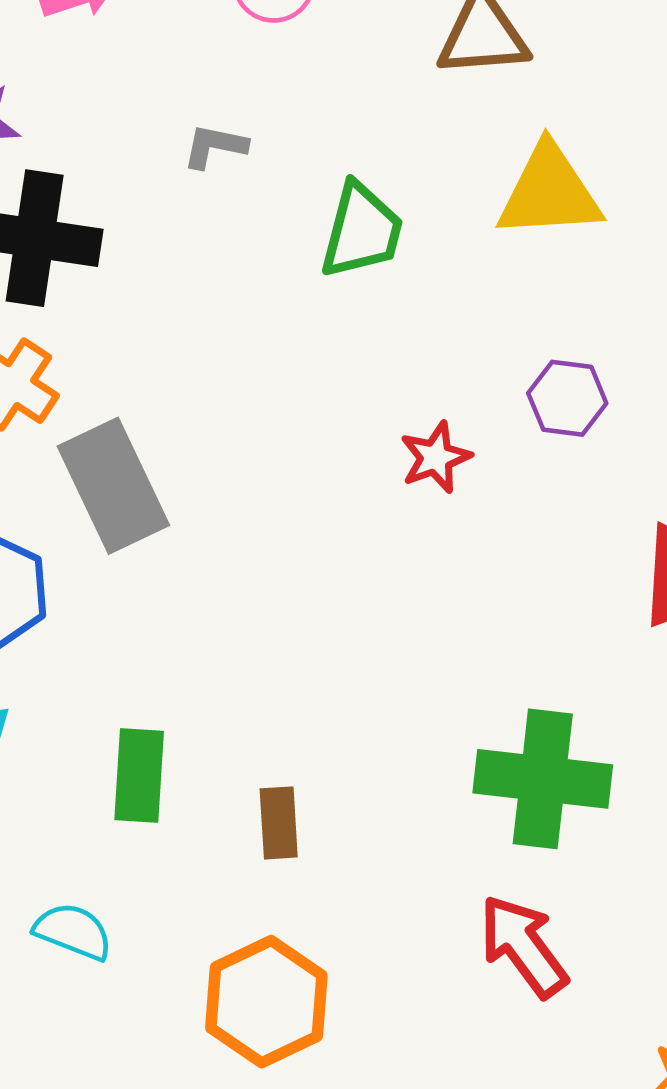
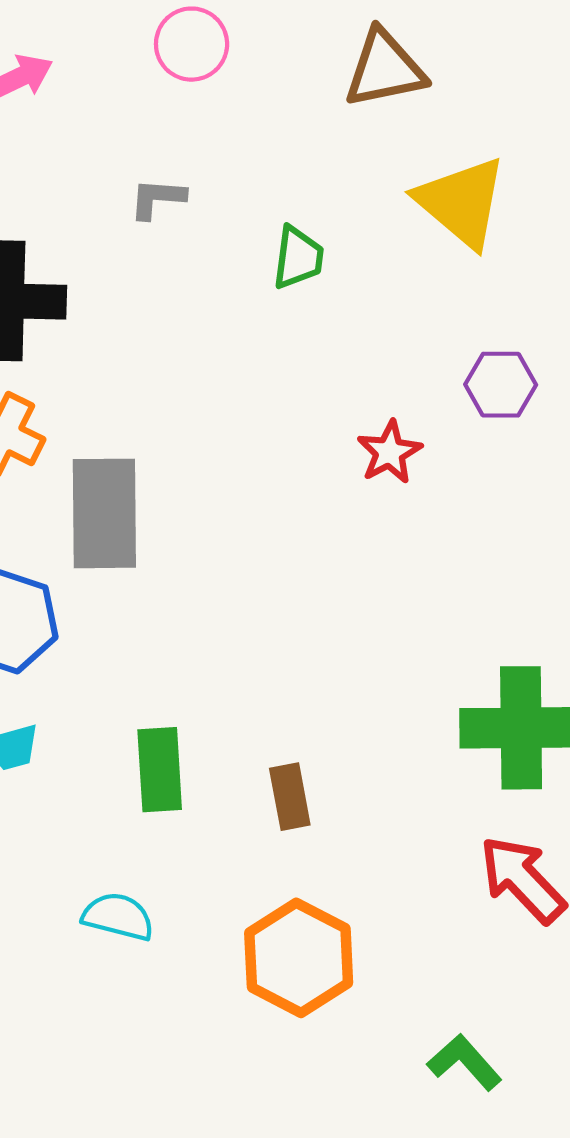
yellow triangle: (549, 192) -> (462, 202), turned 51
green trapezoid: (362, 231) -> (298, 258), size x0.7
gray rectangle: (113, 486) -> (104, 513), turned 32

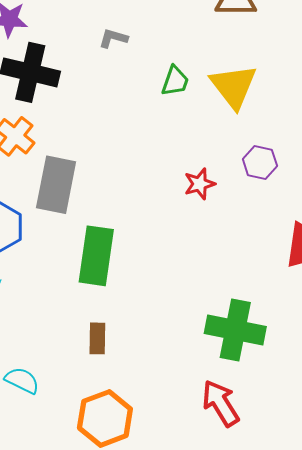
yellow triangle: (462, 202) -> (234, 86), moved
green rectangle: (160, 770) -> (96, 256), moved, size x1.4
brown rectangle: (290, 797) -> (97, 338), moved

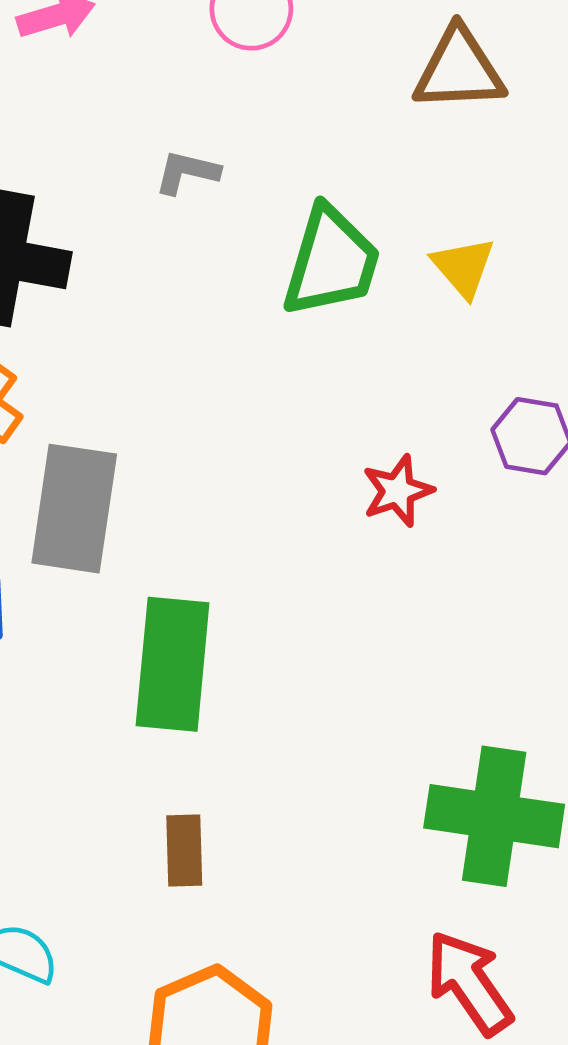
green trapezoid: (175, 81) -> (331, 262), size x1.6
yellow triangle: (234, 86) -> (463, 267), size x0.6

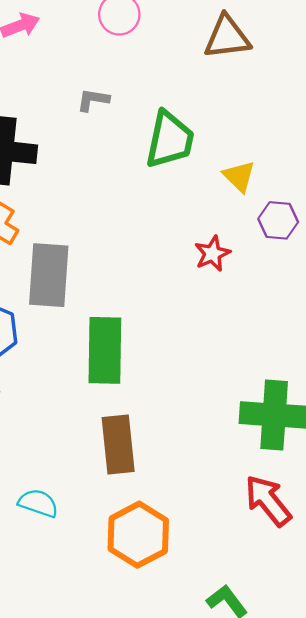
yellow triangle: (463, 267) -> (239, 176), moved
brown rectangle: (184, 850) -> (118, 444), size x1.6

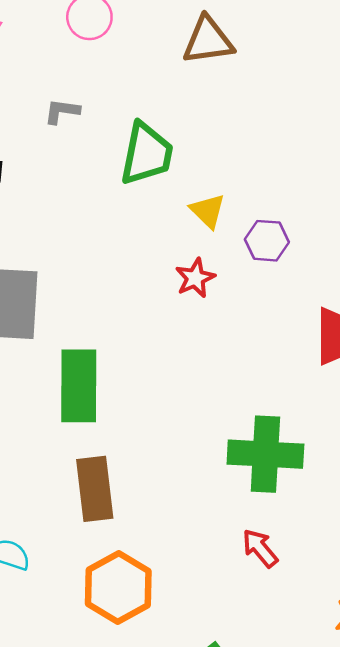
yellow triangle: (239, 176) -> (208, 211), moved
red arrow: (268, 501) -> (260, 548), size x0.7

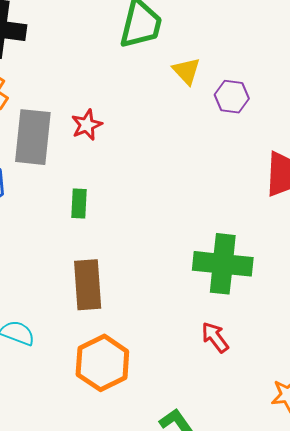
red star: (195, 278) -> (87, 125), moved
green rectangle: (79, 386) -> (79, 203), size x0.5

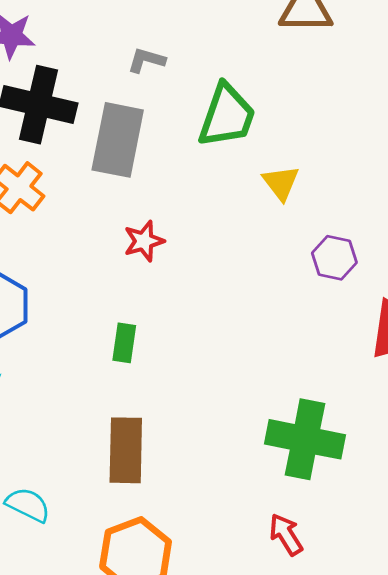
purple hexagon: (232, 97) -> (334, 258), moved
gray rectangle: (33, 137) -> (118, 140), moved

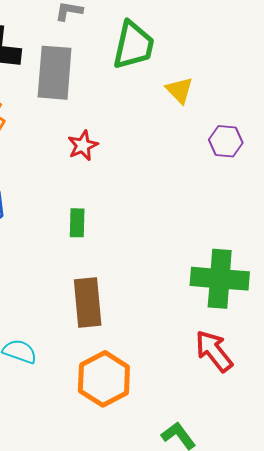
red arrow: (286, 534) -> (214, 351), size x1.4

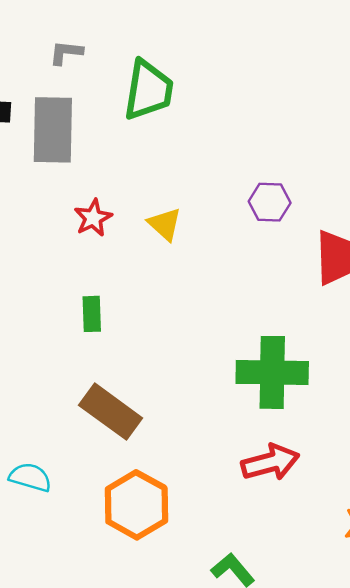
yellow triangle: (179, 90) -> (165, 224), moved
brown rectangle: (88, 302) -> (111, 412), turned -45
red arrow: (214, 351) -> (270, 462), turned 117

